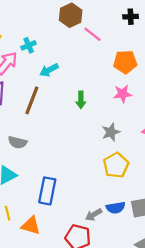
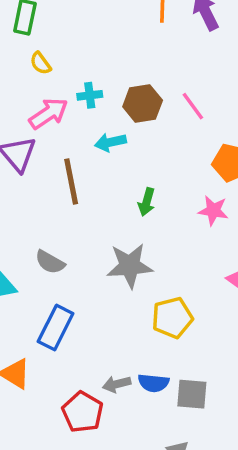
brown hexagon: (71, 15) -> (143, 104), moved
brown line: (32, 100) -> (71, 182), turned -48
gray star: (111, 132) -> (130, 266), moved, size x1.5
gray semicircle: (17, 142) -> (50, 262), moved

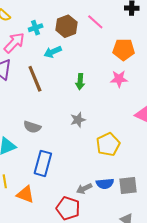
gray star: (130, 266) -> (78, 120), size x0.6

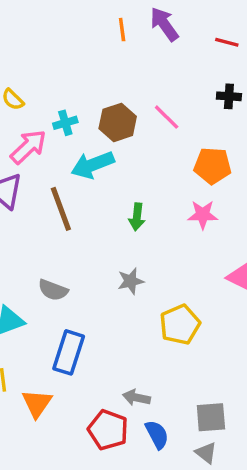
cyan arrow: (53, 52) -> (93, 165), size x1.4
blue semicircle: (105, 184) -> (157, 435), moved, turned -114
gray square: (128, 185) -> (211, 417), moved
gray arrow: (84, 189) -> (136, 398), turned 35
orange triangle: (25, 194) -> (37, 403), turned 42

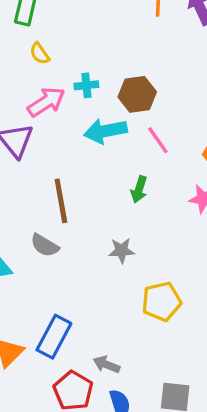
pink line: (167, 117) -> (158, 140), moved
brown line: (61, 209) -> (61, 201), moved
blue rectangle: (69, 352) -> (54, 337), moved

